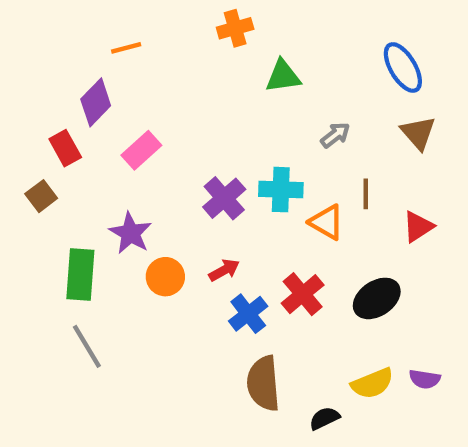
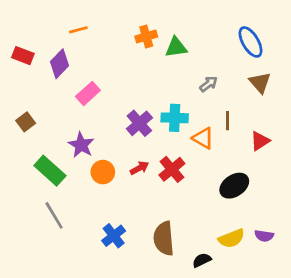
orange cross: (235, 28) -> (146, 37), moved
red rectangle: (65, 148) -> (23, 56), moved, turned -40
green rectangle: (80, 274) -> (50, 171), turned -52
red cross: (303, 294) -> (172, 169), moved
blue cross: (248, 314) -> (114, 236), moved

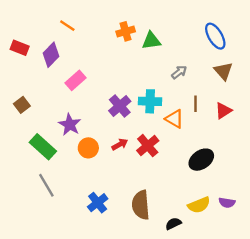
orange line: (78, 30) -> (67, 26), turned 49
red triangle: (260, 141) -> (223, 111), moved

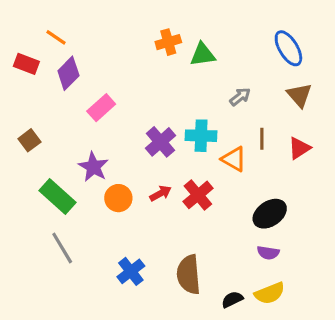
orange line: (67, 26) -> (56, 37), moved
purple semicircle: (227, 203) -> (268, 253), moved
yellow semicircle: (199, 205) -> (270, 293), moved

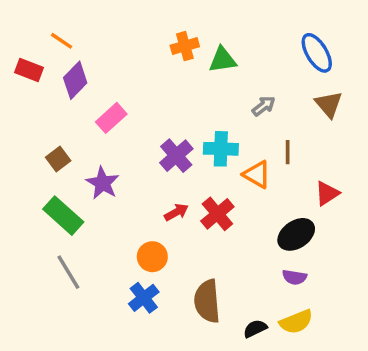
brown square: (29, 140) -> (58, 159), moved
red triangle: (299, 148) -> (327, 193), moved
orange circle: (118, 198) -> (152, 257), moved

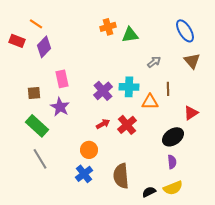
pink rectangle: (111, 118) -> (62, 79), moved, turned -60
brown square: (58, 159) -> (34, 93), turned 32
orange triangle: (257, 174) -> (150, 102), turned -30
purple semicircle: (294, 277) -> (172, 162), turned -104

